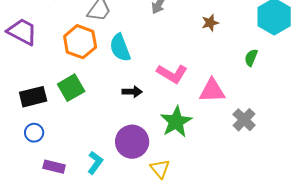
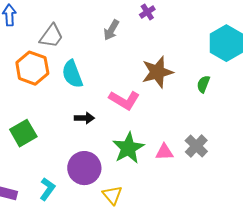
brown star: (210, 23) -> (157, 72), moved, size x1.8
green square: (71, 88) -> (23, 133), moved
pink triangle: (212, 91) -> (164, 152), moved, size x0.7

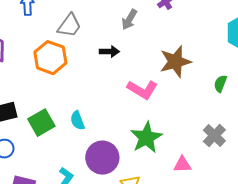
cyan semicircle: (72, 74) -> (77, 121), moved, size x0.7
green semicircle: (203, 84) -> (220, 84), moved
black arrow: (84, 118) -> (109, 52), moved
pink triangle: (164, 152) -> (182, 165), moved

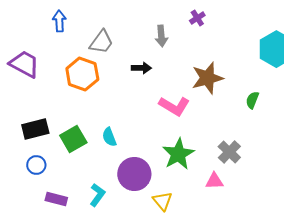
gray arrow: (129, 20) -> (161, 36), turned -35
gray cross: (214, 136) -> (229, 152), moved

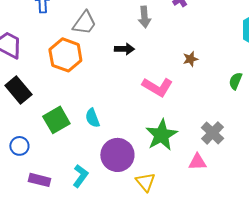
brown star: (207, 78) -> (190, 59), size x0.5
black rectangle: (35, 129) -> (18, 90), moved, turned 64

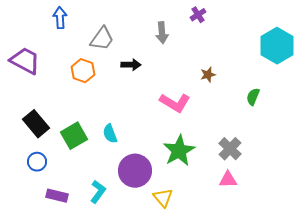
black arrow: (124, 49) -> (131, 65), moved
orange hexagon: (65, 55) -> (83, 71), size x0.7
black rectangle: (18, 90) -> (36, 124), moved
pink triangle: (197, 162) -> (228, 180), moved

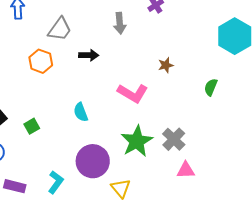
cyan semicircle: (110, 134) -> (81, 112), moved
green square: (74, 136) -> (32, 126), size x0.6
gray cross: (230, 149) -> (174, 139), moved

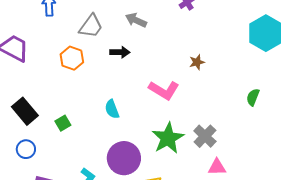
gray arrow: (120, 23) -> (136, 20), moved, turned 120
green semicircle: (211, 87) -> (253, 97), moved

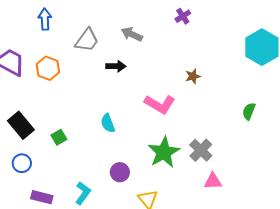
orange hexagon: (72, 58) -> (48, 68), moved
purple circle: (124, 158) -> (120, 172), size x0.6

